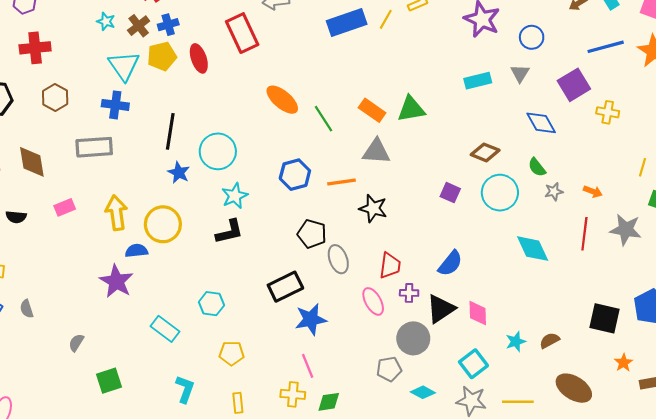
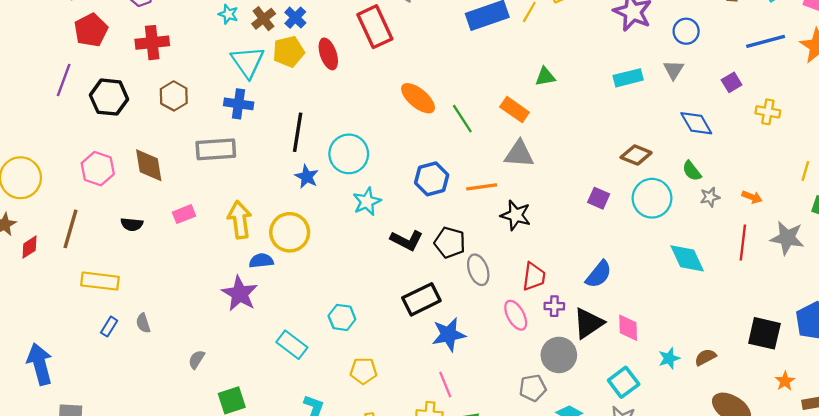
blue cross: (168, 25) -> (295, 18), turned -30
purple square: (574, 85) -> (732, 82), size x0.6
green triangle: (411, 109) -> (545, 77), moved, size x0.7
black L-shape: (229, 232) -> (407, 240), moved, turned 40

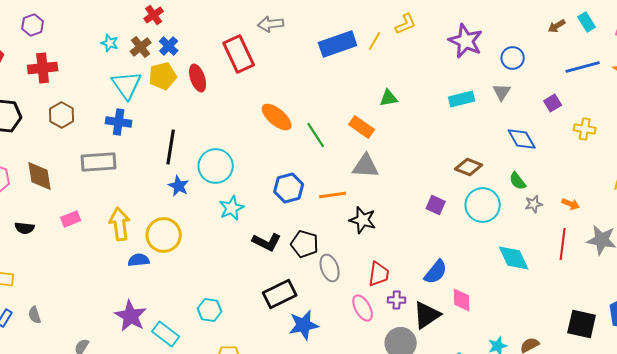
purple star: (240, 294) -> (131, 316), moved
pink diamond: (628, 328) -> (462, 300), moved

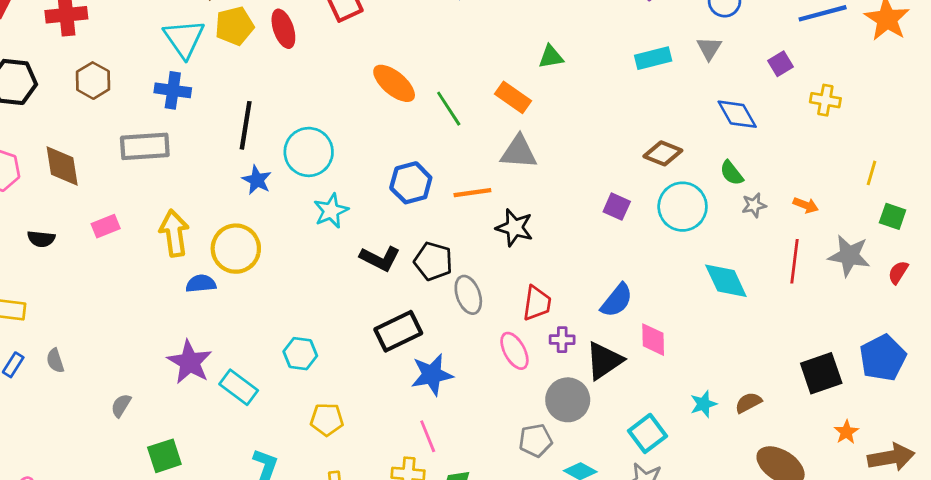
black square: (582, 324) -> (821, 373), turned -32

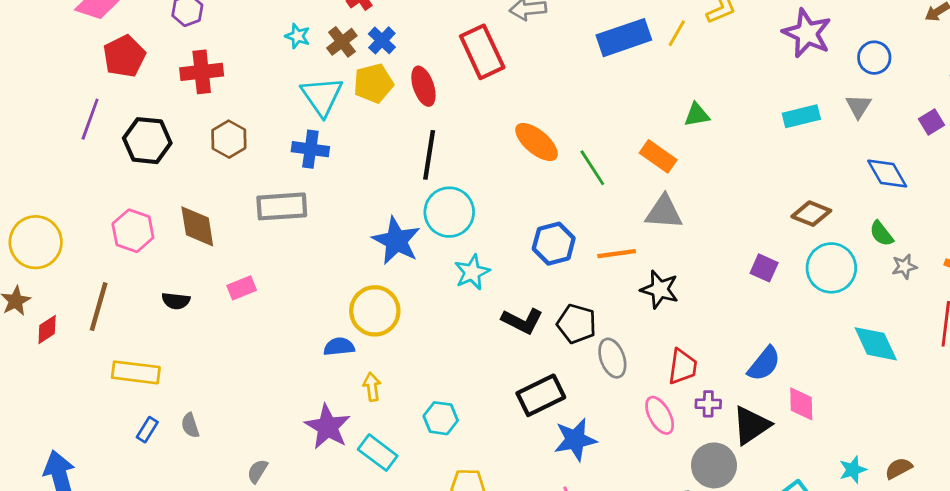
black line: (246, 125) -> (429, 155), moved
blue star: (257, 180) -> (396, 241), size x1.6
yellow arrow: (174, 233) -> (372, 387), moved, size x0.6

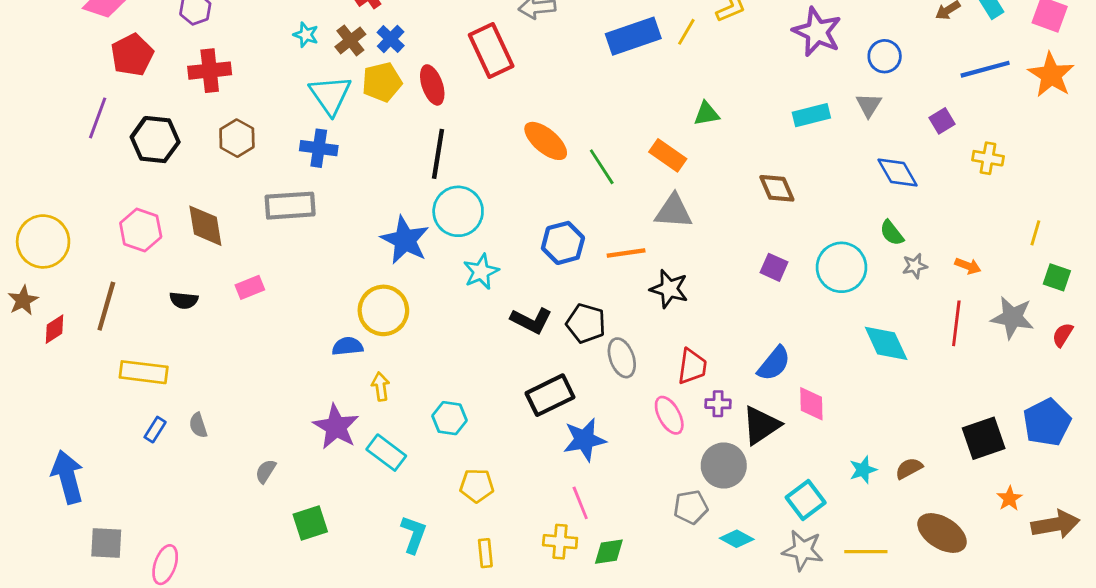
brown diamond: (811, 214) -> (777, 188), moved, turned 45

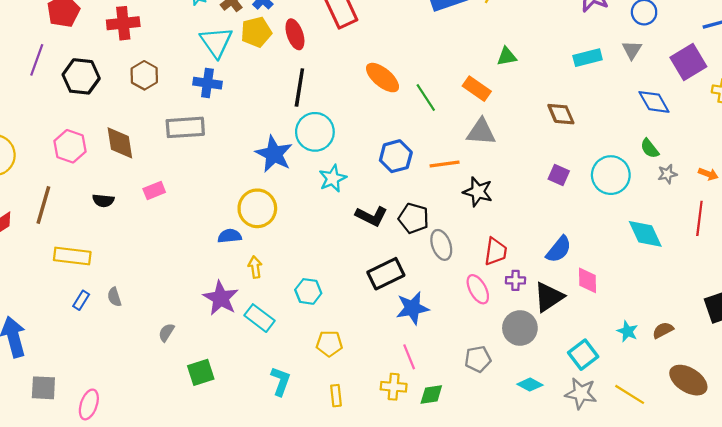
purple square: (942, 121) -> (688, 62), size x1.8
cyan star: (863, 470) -> (627, 331), turned -30
gray pentagon: (691, 507) -> (478, 359), moved
yellow line: (866, 552) -> (630, 394), turned 32

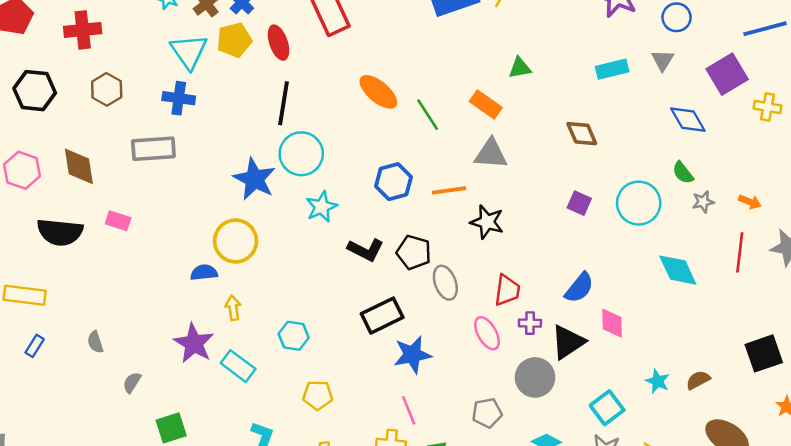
pink rectangle: (154, 191) -> (118, 221), turned 40
black semicircle: (103, 201) -> (60, 232), size x1.8
gray semicircle: (114, 297) -> (95, 342), moved

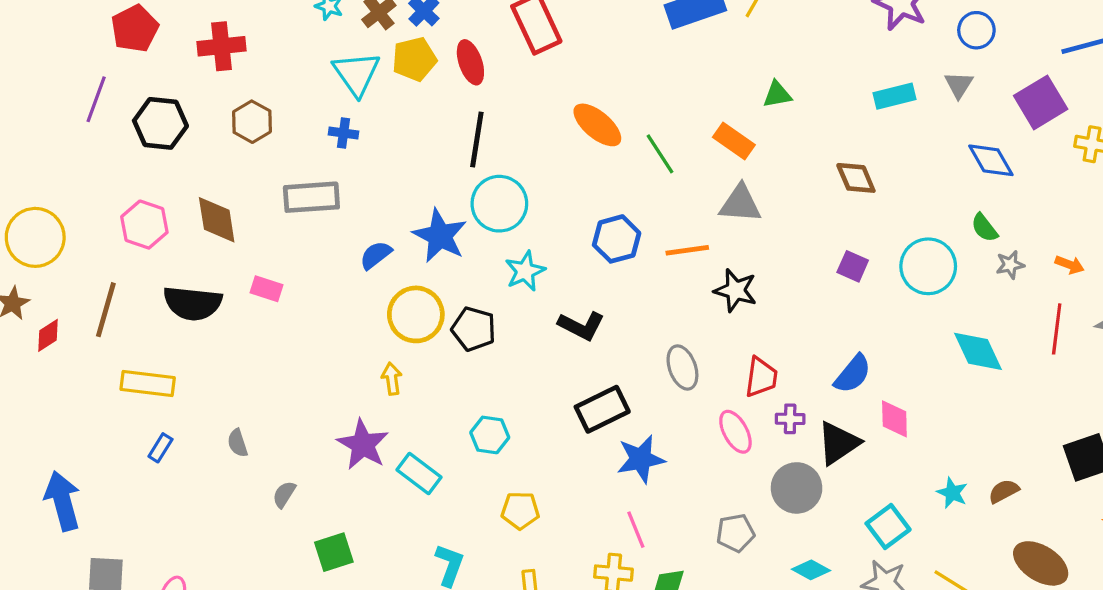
blue cross: (179, 98) -> (344, 133), size x0.7
black pentagon: (414, 252) -> (474, 329), moved
blue semicircle: (204, 273) -> (376, 255), moved, turned -32
yellow arrow: (233, 308) -> (392, 379), moved

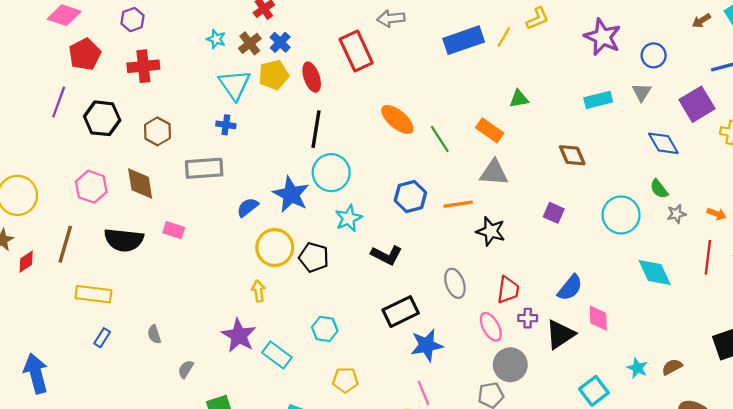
brown hexagon: (252, 122) -> (157, 131), moved
purple square: (853, 266) -> (554, 213), moved
gray circle: (797, 488) -> (510, 365), moved

